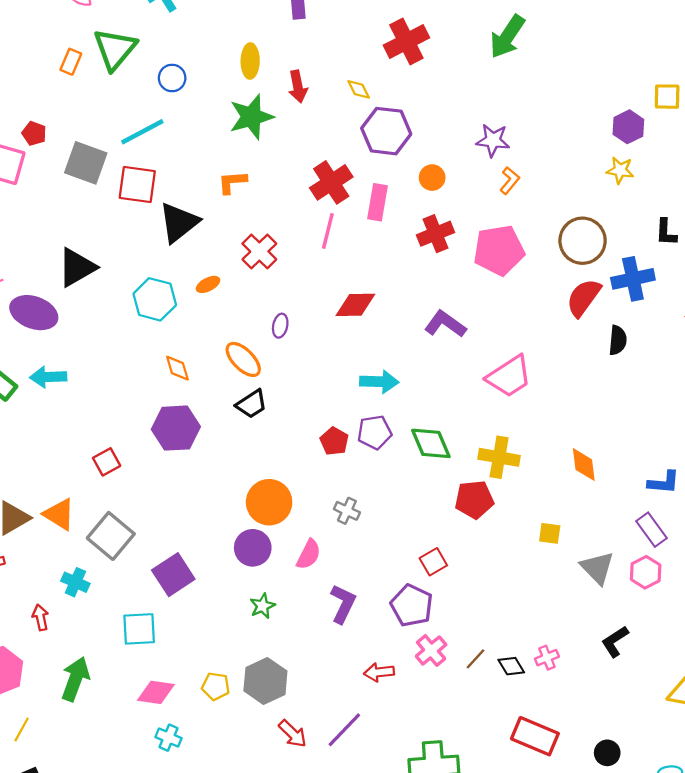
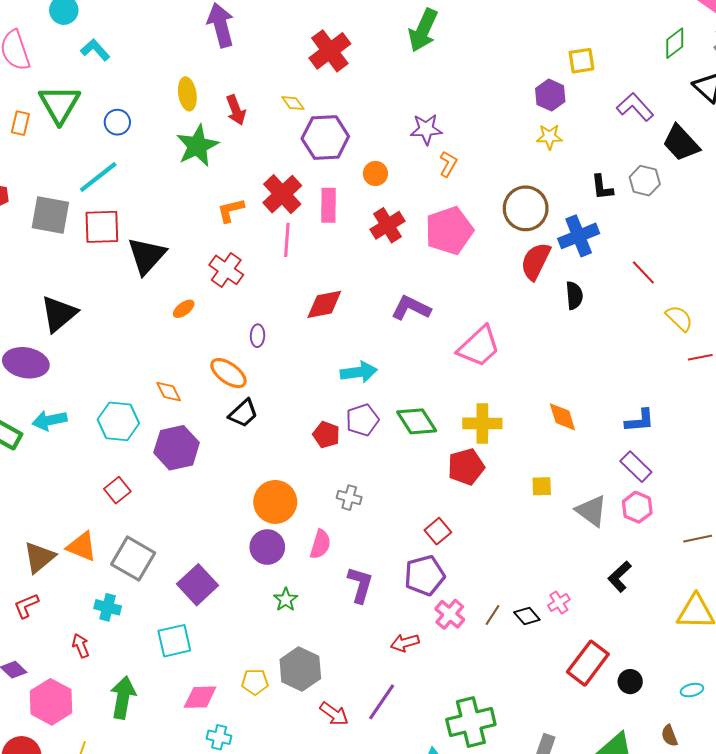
orange L-shape: (232, 182) -> (231, 210), moved
cyan hexagon: (155, 299) -> (118, 421), moved
purple pentagon: (412, 605) -> (425, 575), turned -30
red rectangle: (535, 736) -> (588, 663), moved, turned -66

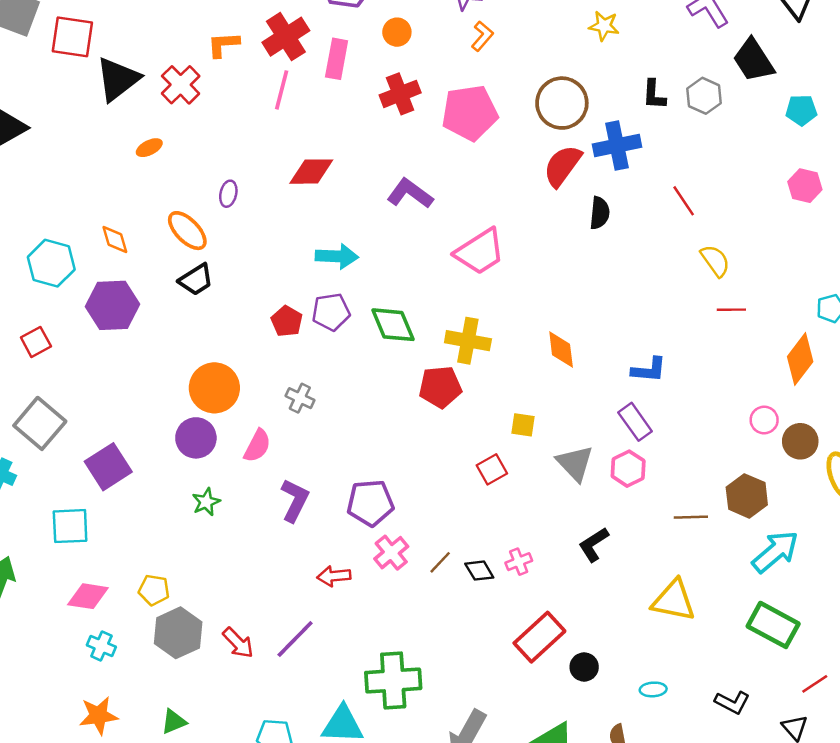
red cross: (226, 270) -> (181, 85), moved
red square: (438, 531) -> (492, 469), moved
gray hexagon: (300, 669) -> (178, 633), moved

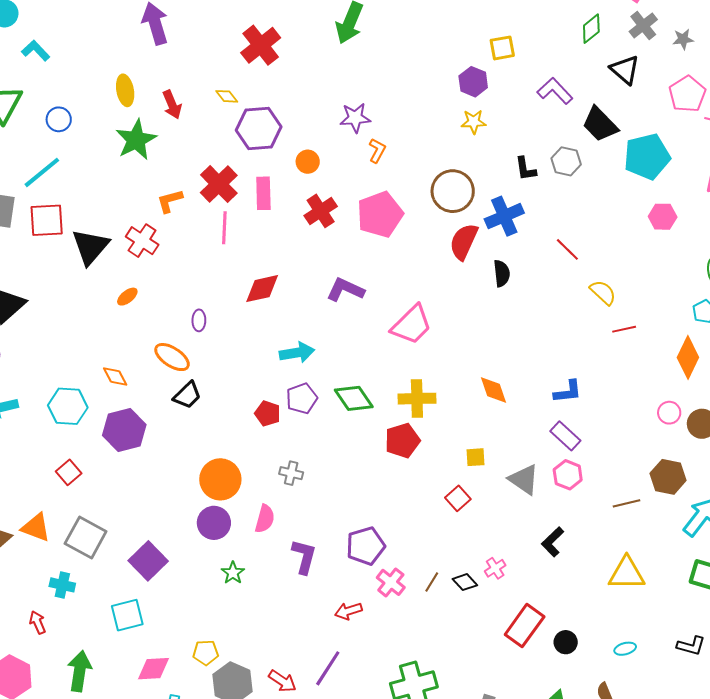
cyan pentagon: (801, 110) -> (647, 157), size x1.8

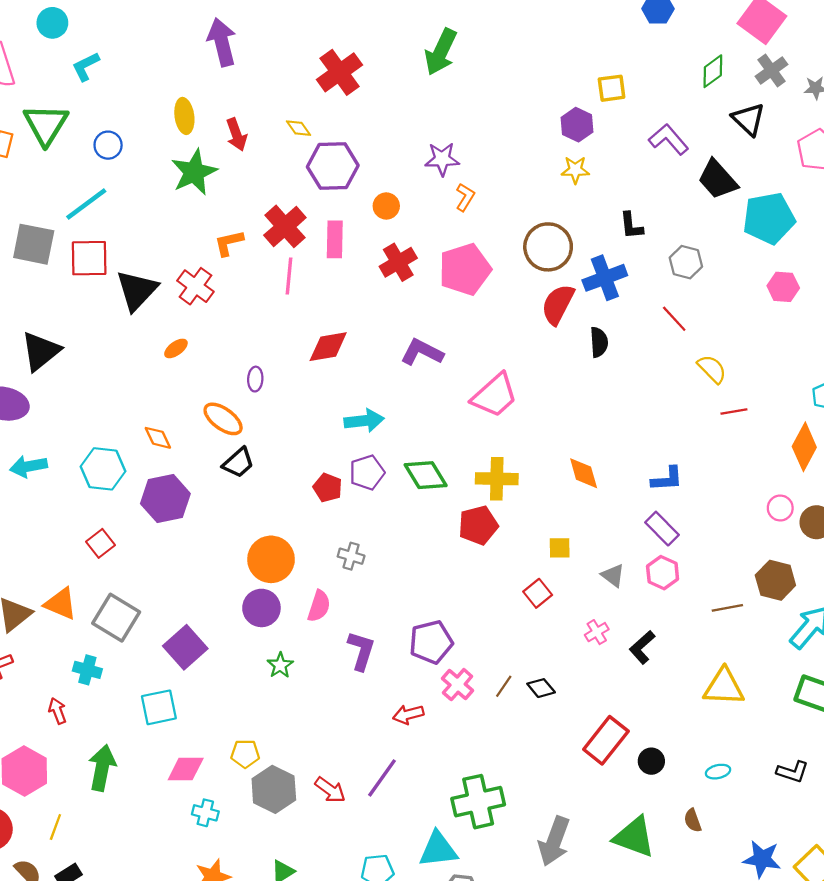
cyan L-shape: (36, 51) -> (86, 66), turned -76
gray hexagon: (566, 161) -> (686, 262), moved
gray triangle: (524, 479) -> (613, 575), size x0.7
pink cross: (495, 568) -> (597, 632), moved

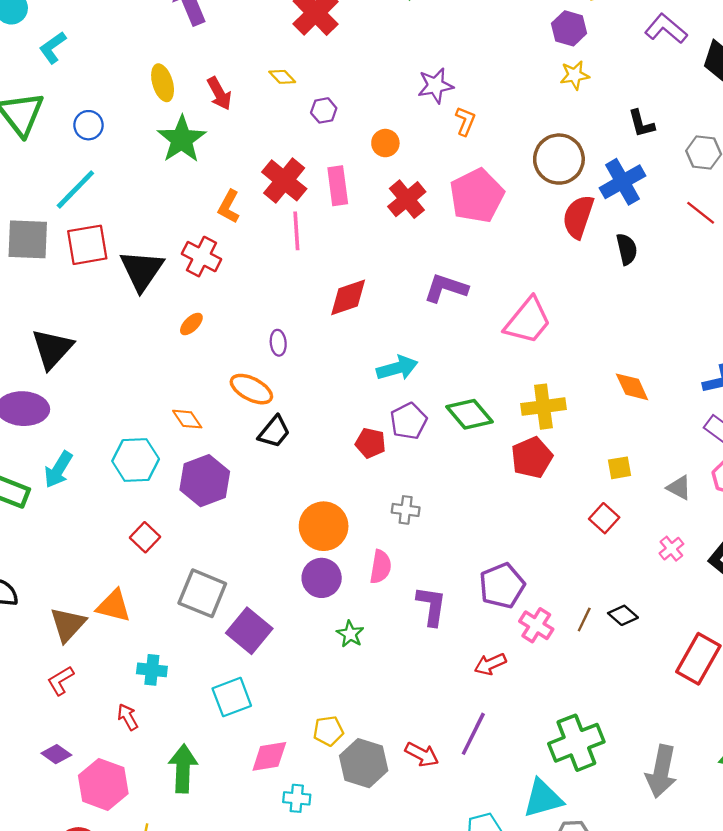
purple hexagon: (333, 166) -> (324, 110), size x0.5
orange L-shape: (229, 243) -> (229, 207), turned -40
cyan arrow: (28, 466) -> (58, 470), turned -39
gray square: (116, 618) -> (202, 593), moved

